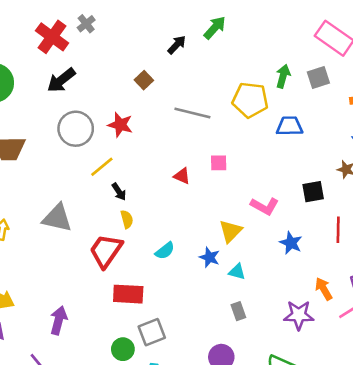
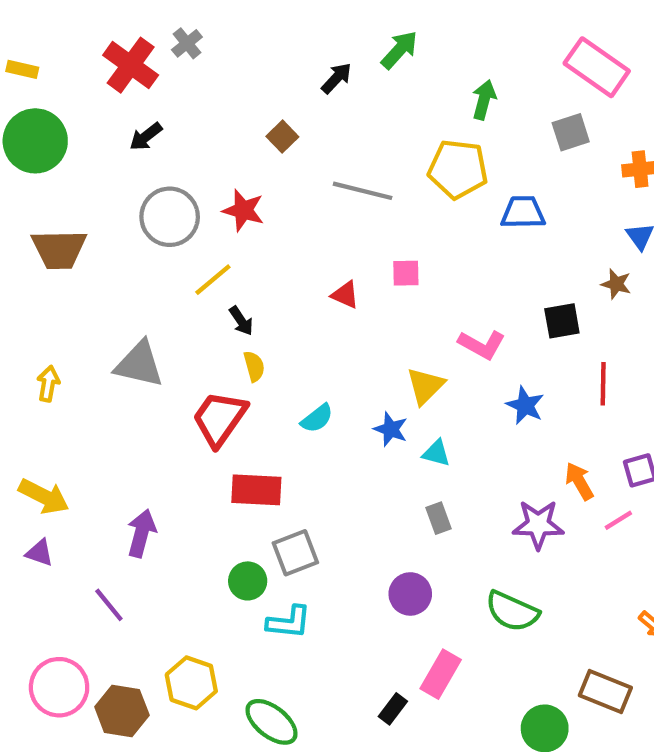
green arrow: (283, 76) -> (484, 100), moved
black arrow: (61, 80) -> (146, 137), size x0.7

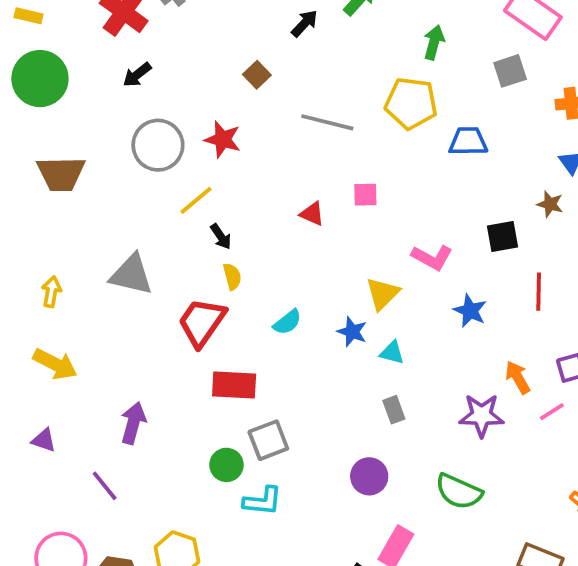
yellow arrow: (44, 496) -> (55, 364), moved

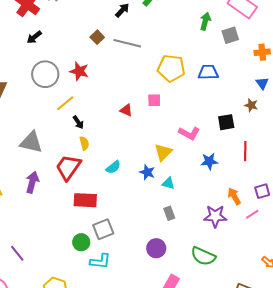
green arrow: (434, 42) -> (205, 21), moved
yellow pentagon: (411, 103) -> (171, 68), moved
gray line: (327, 122) -> (127, 43), moved
blue star: (470, 311) -> (209, 161), turned -30
purple arrow: (133, 423) -> (32, 182), moved

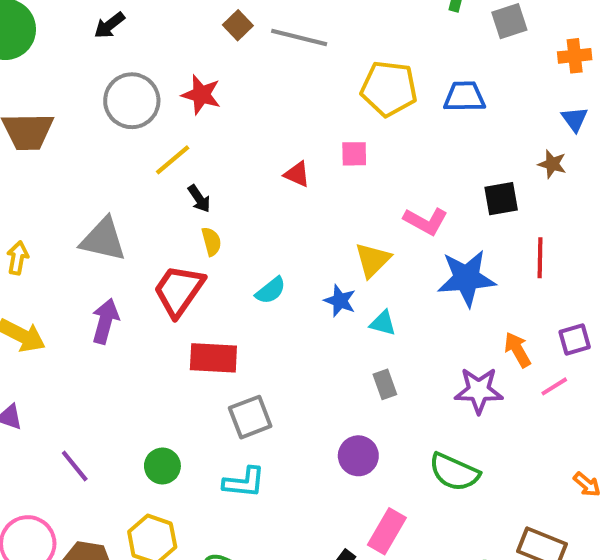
blue star: (209, 161) -> (466, 278), size x1.6
green circle: (81, 242) -> (162, 466), moved

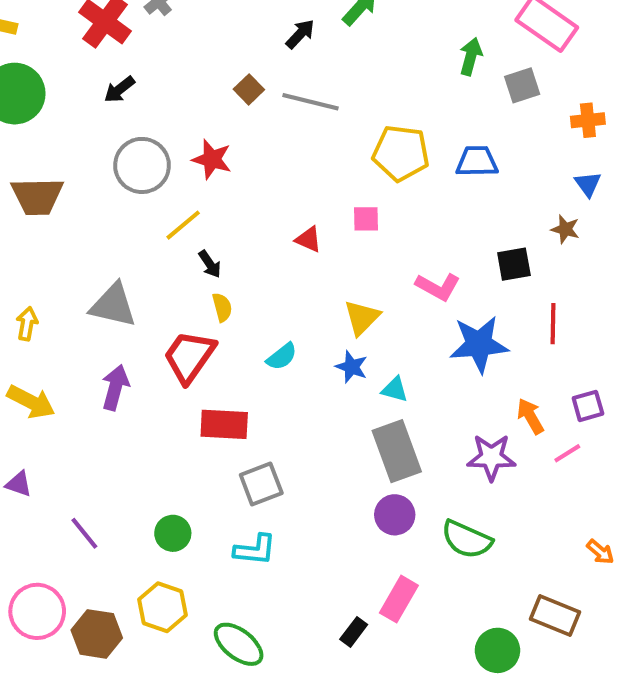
yellow triangle: (373, 260) -> (362, 318), moved
gray rectangle: (385, 384) -> (397, 451), size x2.0
purple circle: (358, 456) -> (395, 515), moved

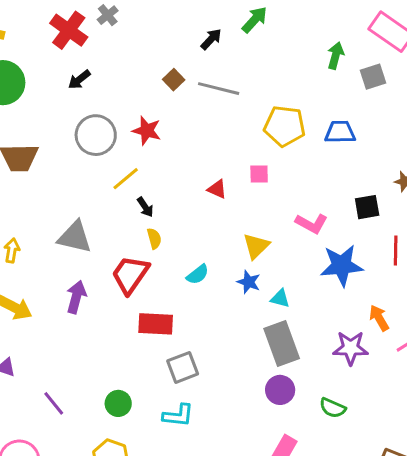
green semicircle: (467, 539) -> (333, 408), size x0.7

